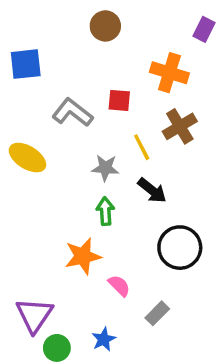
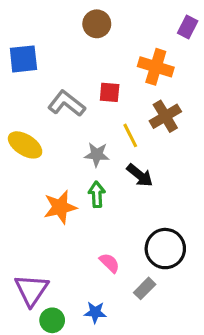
black circle: (180, 248) -> (165, 249), moved
orange star: (83, 256) -> (60, 207), moved
blue star: (104, 339) -> (95, 312), turned 30

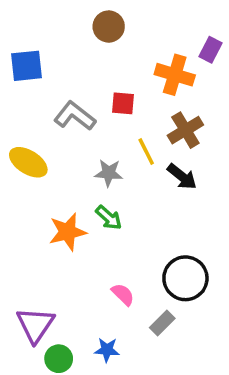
purple rectangle: (188, 27) -> (210, 50), moved
black arrow: (140, 175) -> (182, 177), moved
green arrow: (97, 194) -> (109, 218), turned 135

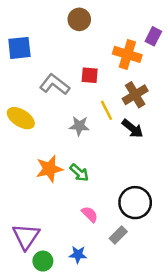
green arrow: (109, 218) -> (79, 173), moved

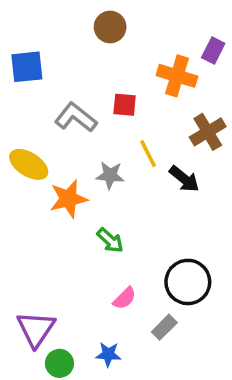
brown cross: (135, 95) -> (208, 132), moved
orange star: (49, 169) -> (68, 199), moved
pink semicircle: (90, 214) -> (125, 298), turned 90

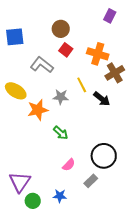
brown circle: (110, 27) -> (61, 29), moved
purple rectangle: (213, 51) -> (110, 16), moved
orange cross: (177, 76) -> (98, 54), moved
red square: (125, 105) -> (66, 50), moved, turned 32

